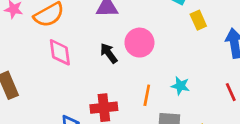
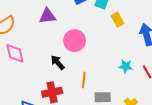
black arrow: (109, 53) -> (58, 62), moved
cyan star: (180, 86) -> (126, 66), moved

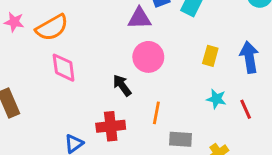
purple triangle: (48, 16) -> (140, 18), moved
yellow rectangle: (118, 20) -> (210, 56), moved, turned 40

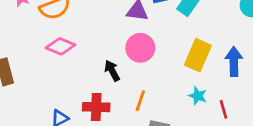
yellow rectangle: (210, 56) -> (198, 55), size x1.6
pink diamond: (64, 68) -> (60, 46), turned -68

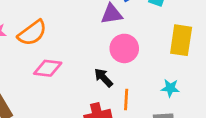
cyan star: (198, 96) -> (170, 88), moved
orange line: (140, 101) -> (126, 100), moved

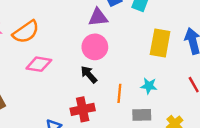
pink circle: (124, 48) -> (95, 47), moved
orange line: (126, 100) -> (119, 93), moved

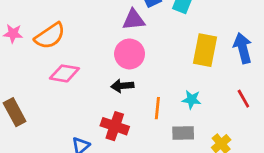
black arrow: (89, 74) -> (122, 86), turned -54
red cross: (83, 109) -> (115, 126), turned 30

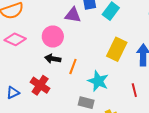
pink circle: (130, 54) -> (53, 37), moved
cyan star: (192, 100) -> (98, 81), size x1.5
orange line: (157, 108) -> (73, 67), moved

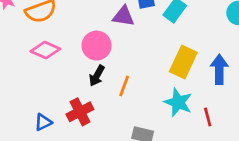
black arrow: (53, 59) -> (97, 76), turned -70
cyan star: (98, 81) -> (178, 102), moved
red cross: (40, 85) -> (80, 112), turned 30

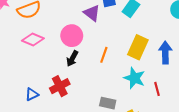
purple triangle: (123, 16) -> (92, 13), turned 30
orange line: (124, 86) -> (104, 55), moved

